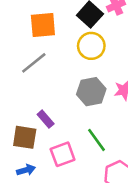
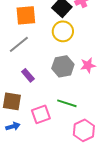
purple rectangle: (46, 119) -> (28, 75), moved
green line: (96, 140) -> (67, 103), turned -36

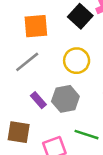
yellow circle: (63, 31) -> (77, 61), moved
gray hexagon: (63, 66) -> (65, 99), moved

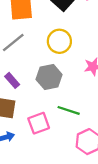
purple rectangle: (38, 100) -> (12, 80), moved

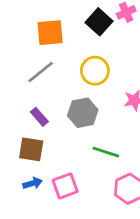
pink square: (39, 123) -> (65, 186), moved

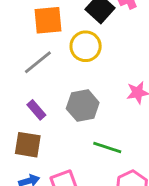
yellow circle: (95, 71) -> (86, 46), moved

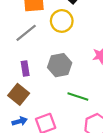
purple rectangle: (36, 110) -> (25, 68), turned 32
brown square: (28, 145) -> (19, 94), turned 30

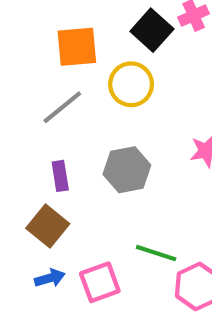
green line: (78, 96) -> (156, 253), moved

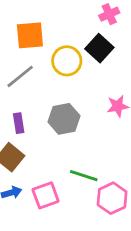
black square: (152, 30) -> (99, 48), moved

